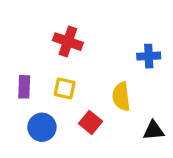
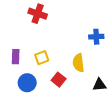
red cross: (68, 42) -> (38, 14), moved
yellow square: (65, 88) -> (42, 58), turned -32

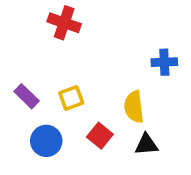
purple rectangle: (16, 57) -> (27, 96), turned -48
black triangle: (99, 85) -> (146, 144), moved

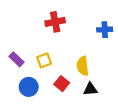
red cross: (64, 23) -> (55, 22), moved, turned -30
blue cross: (164, 62) -> (105, 30), moved

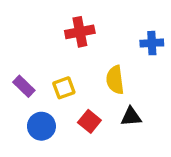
yellow semicircle: (83, 66) -> (115, 80), moved
black triangle: (90, 89) -> (131, 117), moved

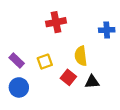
red square: (89, 121) -> (68, 77), moved
blue circle: (41, 126) -> (19, 87), moved

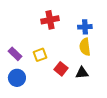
blue cross: (107, 30) -> (85, 27), moved
yellow semicircle: (81, 56) -> (85, 47), moved

